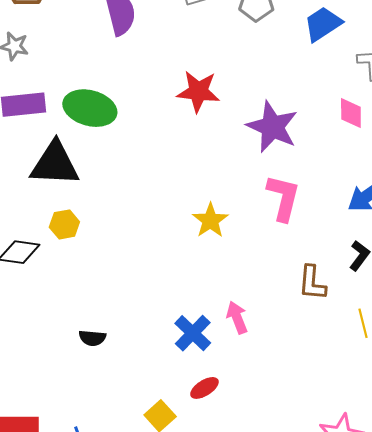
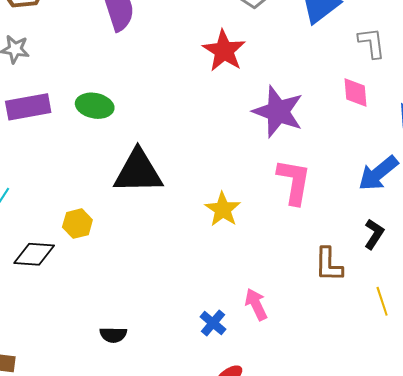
red star: (198, 92) -> (224, 51), moved, turned 30
green ellipse: (90, 108) -> (95, 106), size x0.7
black triangle: (55, 164) -> (138, 172), moved
blue cross: (193, 333) -> (213, 323), size x0.7

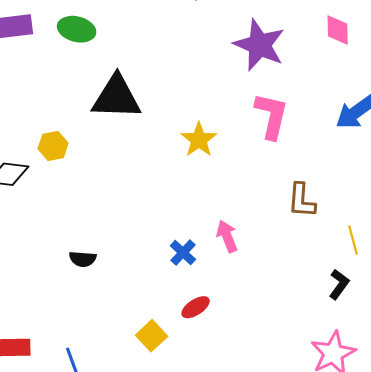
black L-shape: (374, 234) -> (339, 284), moved

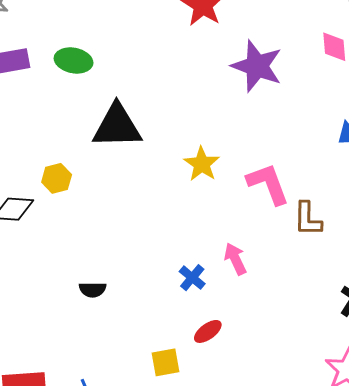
pink L-shape: (271, 116) -> (268, 184), moved, turned -30
yellow square: (152, 336) -> (165, 362), turned 36

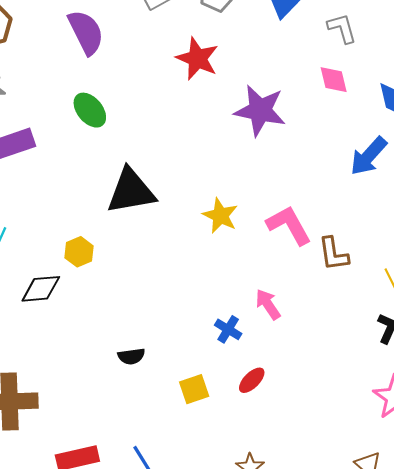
green ellipse: (74, 60) -> (90, 110), moved, turned 48
yellow square: (165, 362) -> (194, 389), moved

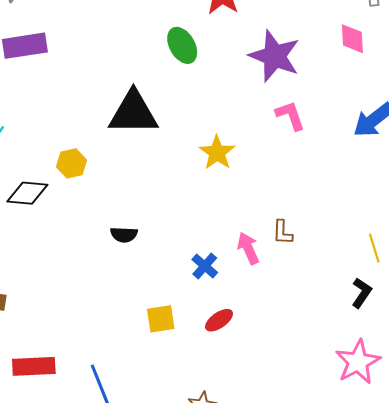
green ellipse: (90, 110) -> (182, 45), moved
pink L-shape: (289, 225) -> (290, 115), moved, size x0.7
brown L-shape: (333, 254) -> (283, 232), moved, size x0.7
black semicircle: (131, 356) -> (124, 235), moved

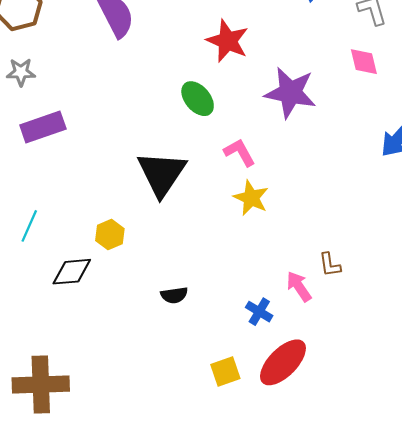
black triangle: (133, 113) -> (162, 174), turned -46
pink L-shape: (290, 115) -> (240, 152), moved
red ellipse: (219, 320) -> (283, 362), size x1.8

